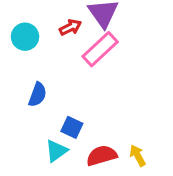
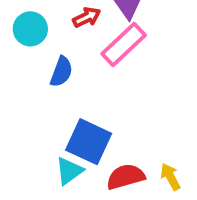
blue semicircle: (38, 95) -> (61, 72), moved
blue square: (72, 127) -> (89, 142), size x1.6

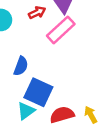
blue semicircle: (61, 72) -> (21, 66), moved

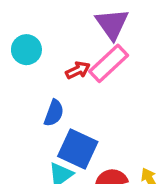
red arrow: (37, 12) -> (78, 70), moved

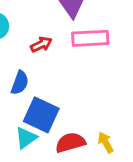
pink rectangle: (109, 63) -> (90, 38), moved, turned 40

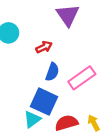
pink rectangle: (90, 38) -> (82, 78), moved, turned -32
blue semicircle: (20, 83) -> (52, 72), moved

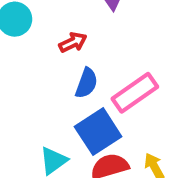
blue square: (44, 102) -> (98, 132), moved, turned 32

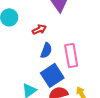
pink rectangle: (135, 93) -> (71, 55), turned -65

